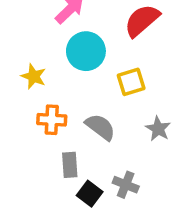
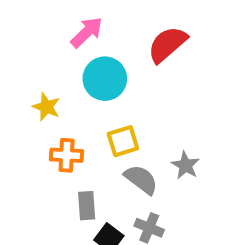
yellow square: (131, 82) -> (123, 141), moved
gray semicircle: (100, 127) -> (141, 179), moved

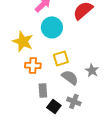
yellow star: (46, 107) -> (23, 41), size x1.5

